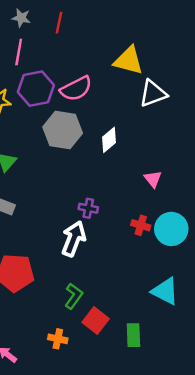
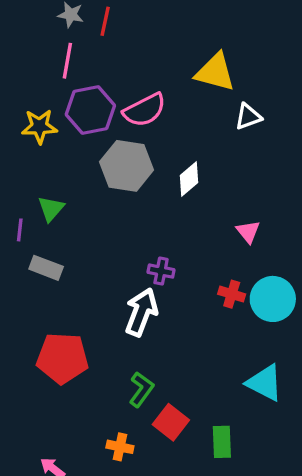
red line: (59, 23) -> (105, 21), moved
white triangle: (153, 93) -> (248, 117), size x0.7

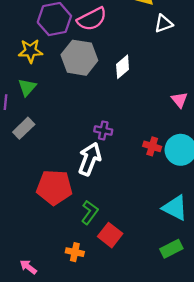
yellow star: (39, 126) -> (31, 51), moved
pink triangle: (248, 232) -> (179, 100), moved
gray rectangle: (46, 268) -> (24, 128), turned -65
red pentagon: (62, 358) -> (54, 187), moved
green rectangle: (222, 442) -> (171, 249), moved, turned 65

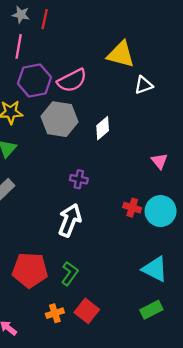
purple cross: (103, 130) -> (79, 179), moved
red pentagon: (54, 187) -> (30, 270), moved
red square: (110, 235) -> (87, 311), moved
orange cross: (75, 252) -> (55, 313), turned -30

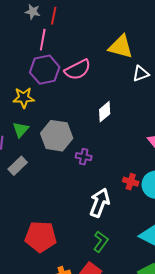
pink line: (19, 46) -> (43, 40), moved
gray hexagon: (59, 119) -> (57, 136), moved
white arrow: (70, 220) -> (100, 203), moved
green L-shape: (70, 273) -> (101, 242), moved

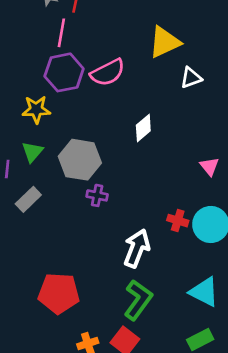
yellow triangle: (121, 47) -> (165, 42), turned -40
purple cross: (84, 157) -> (97, 195), moved
green L-shape: (101, 242) -> (138, 300), size x1.4

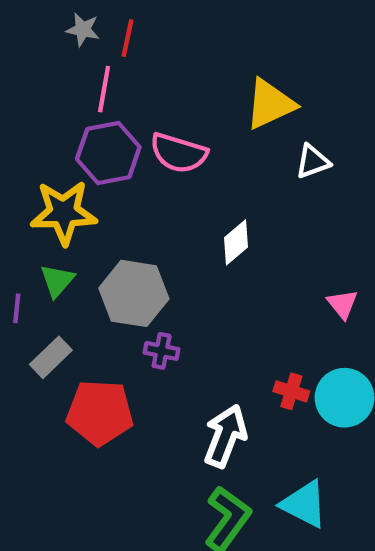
pink semicircle: (108, 72) -> (179, 153), turned 44
yellow star: (36, 109) -> (64, 213), size x1.4
cyan triangle: (204, 292) -> (304, 504), moved
red pentagon: (59, 293) -> (100, 413), moved

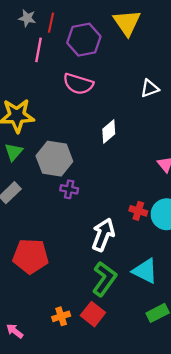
yellow triangle: (270, 104) -> (127, 23), moved, turned -40
purple hexagon: (108, 153) -> (84, 40), moved
red pentagon: (100, 413) -> (31, 256), moved

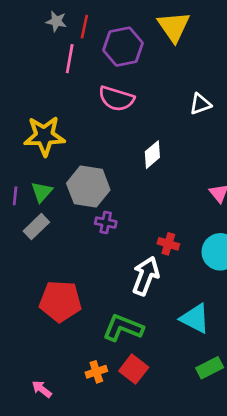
green triangle: (14, 152) -> (42, 192), moved
red cross: (138, 211) -> (168, 244), moved
green L-shape: (104, 279) -> (123, 328), moved, turned -104

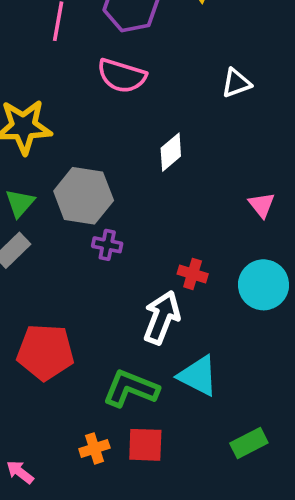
cyan triangle: (195, 318) -> (198, 376), moved
red square: (134, 369) -> (145, 445), turned -36

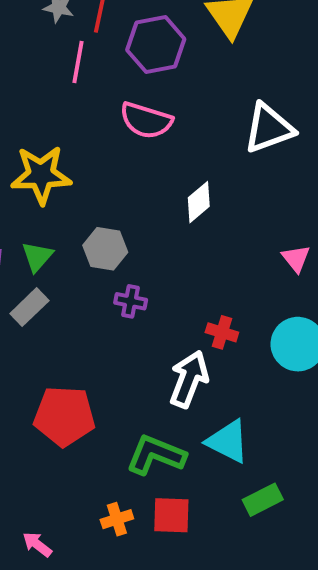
white triangle: (236, 83) -> (269, 128), size x1.6
gray hexagon: (84, 196) -> (105, 249), size x0.7
green rectangle: (249, 443) -> (263, 500), moved

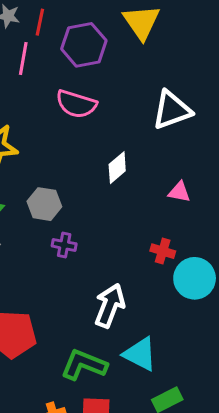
pink triangle: (296, 258) -> (179, 192), moved, turned -40
red cross: (222, 332) -> (163, 251), moved

